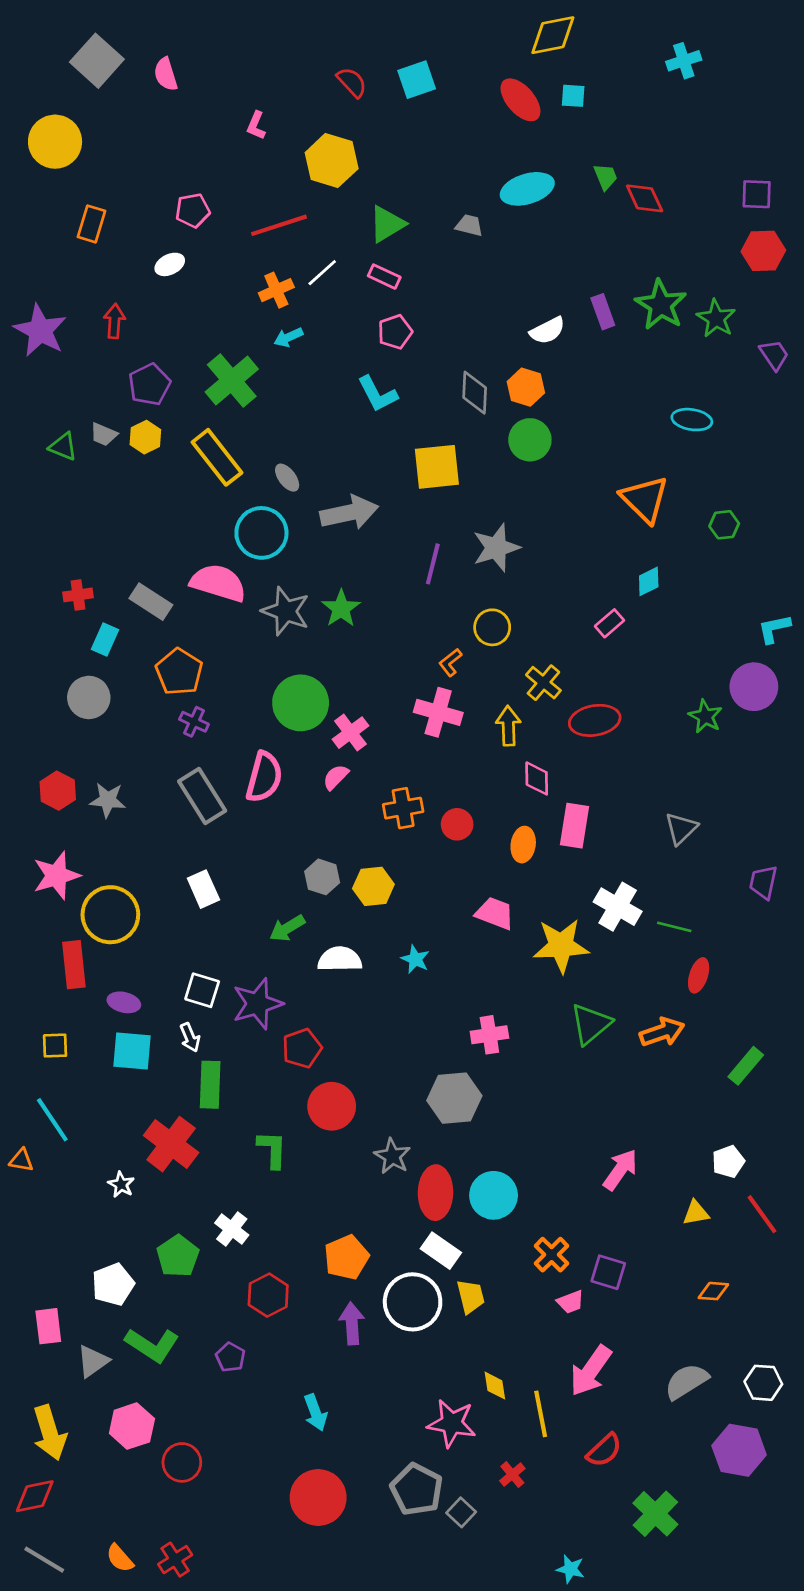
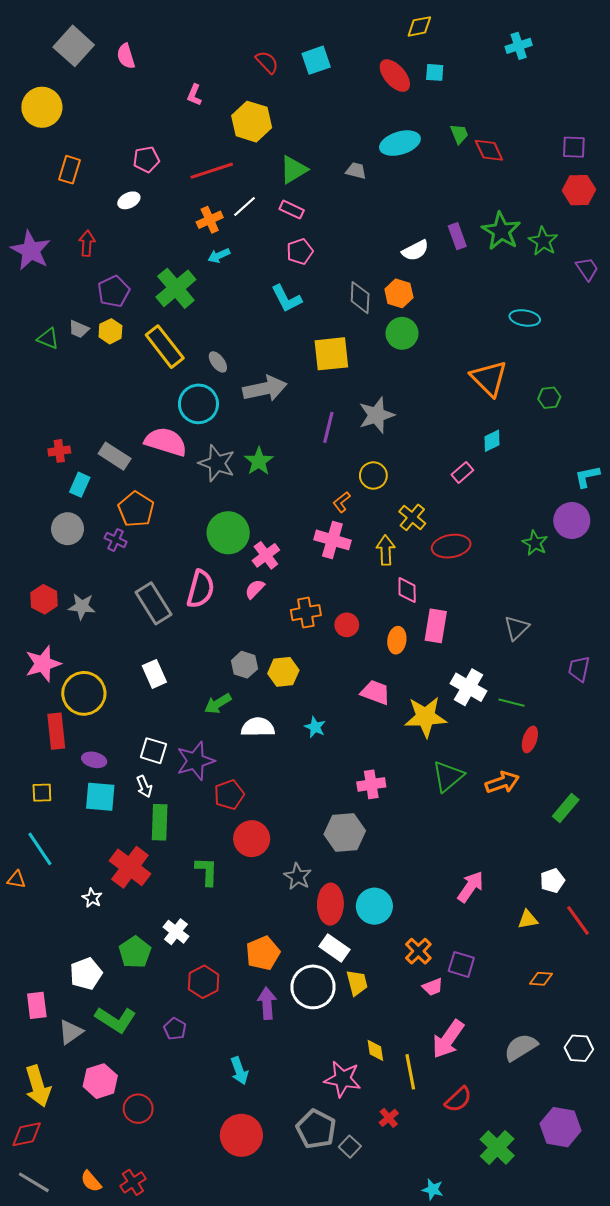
yellow diamond: (553, 35) -> (419, 26), size x0.7
purple cross: (194, 722) -> (116, 540), moved
purple hexagon: (739, 1450) -> (561, 1127), moved

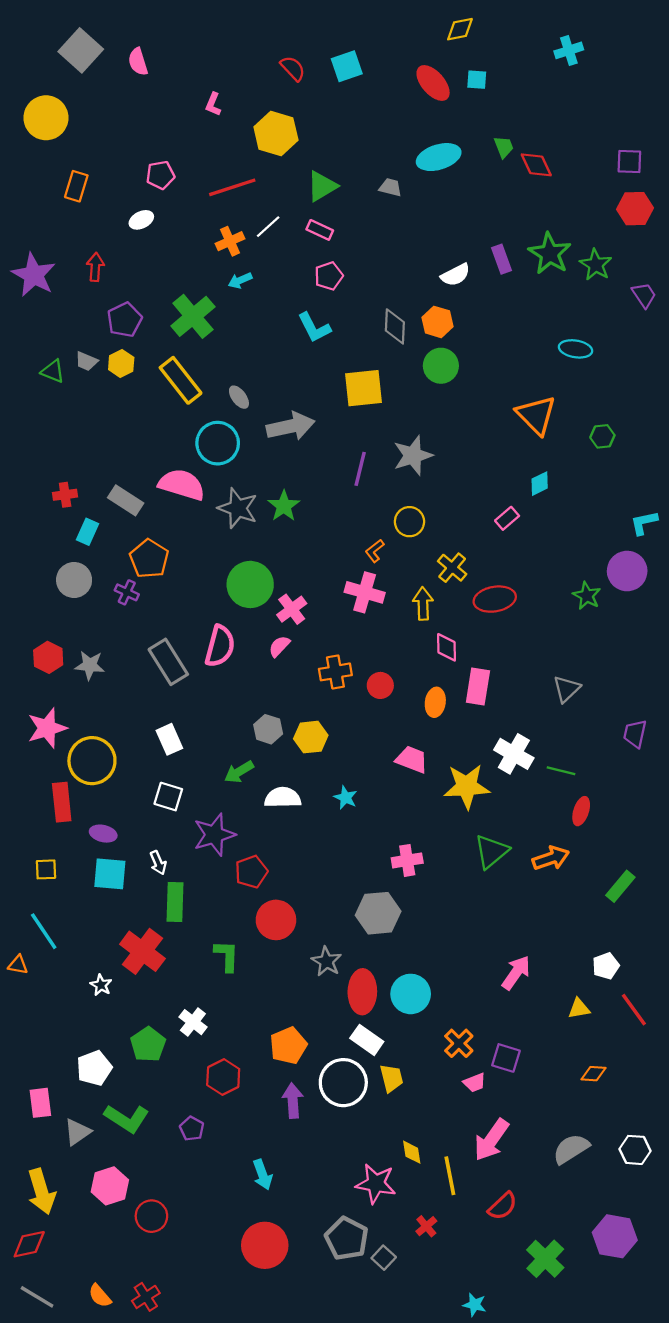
white square: (153, 751) -> (168, 797), moved

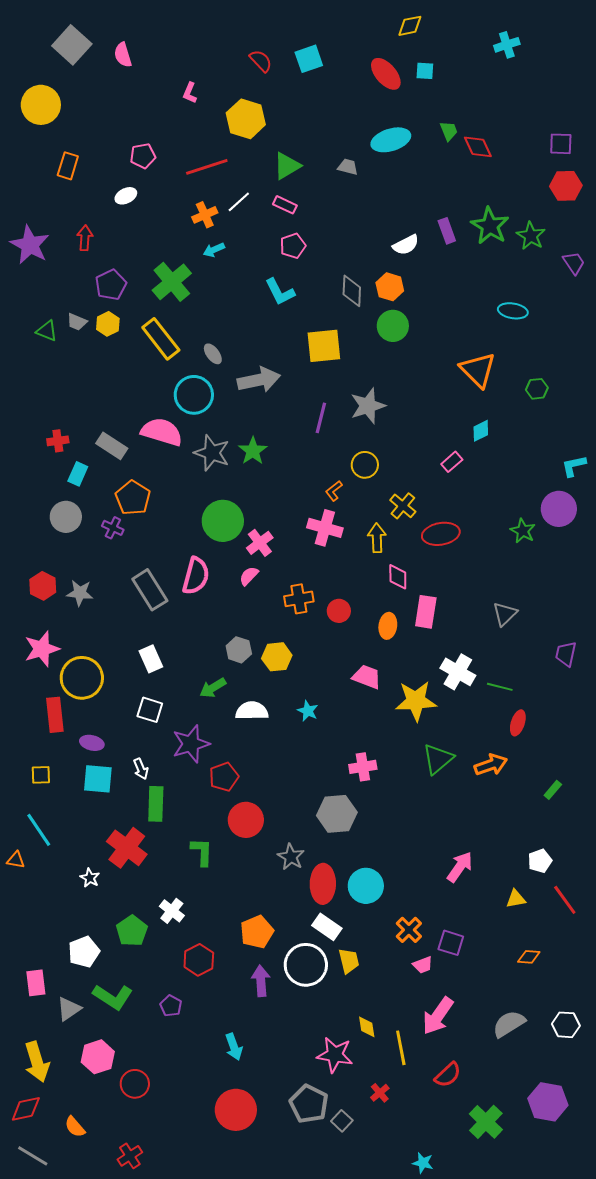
green rectangle: (620, 886) -> (553, 790), size x0.7
orange semicircle: (100, 1296) -> (75, 1127), moved

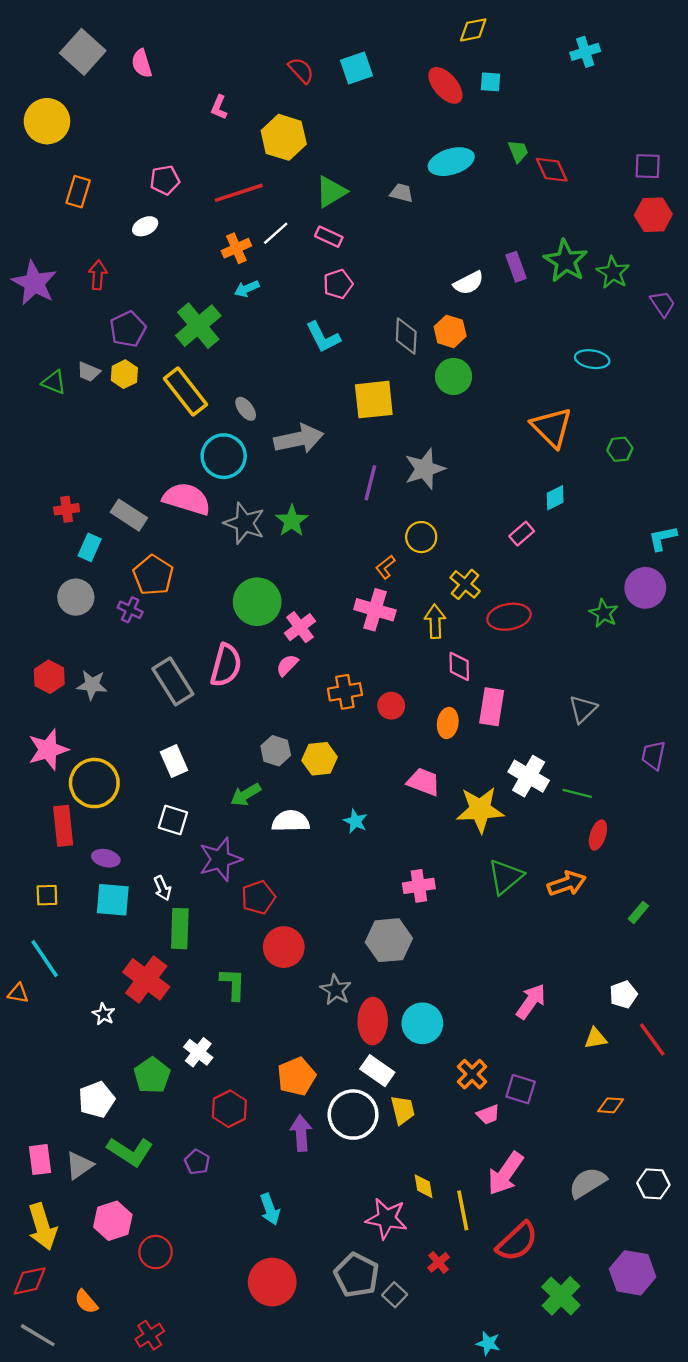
pink rectangle: (36, 983) -> (40, 1160), moved
red semicircle: (448, 1075) -> (517, 1242), size x1.4

